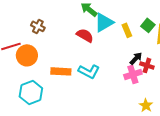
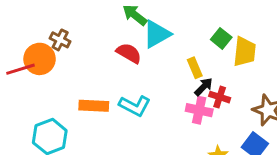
yellow rectangle: (127, 30) -> (195, 68), moved
orange circle: (27, 55) -> (40, 59), moved
pink cross: (133, 74) -> (199, 110), turned 30

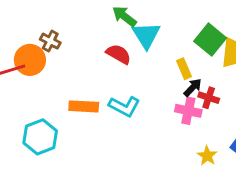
cyan triangle: (157, 34) -> (146, 35), turned -32
green square: (221, 38) -> (210, 40), size x1.5

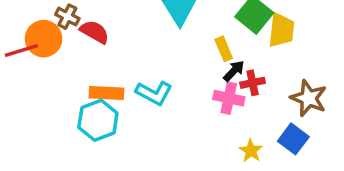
red semicircle: (119, 54) -> (95, 32), moved
red cross: (209, 98) -> (253, 83), turned -30
cyan hexagon: (40, 137) -> (98, 120), moved

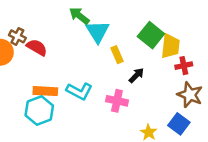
yellow rectangle: (224, 49) -> (117, 55), moved
red cross: (253, 83) -> (184, 66), moved
pink cross: (229, 98) -> (117, 101), moved

